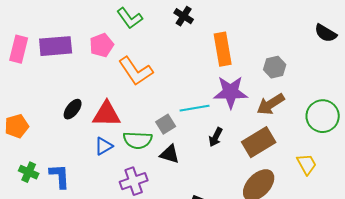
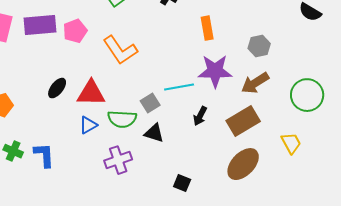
pink pentagon: (102, 45) -> (75, 31), moved
orange rectangle: (223, 49) -> (207, 28), size x0.7

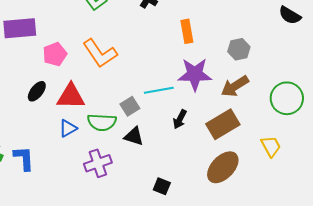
pink pentagon: (75, 31) -> (55, 54), moved

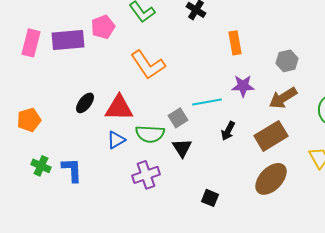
pink pentagon: (55, 54) -> (103, 27), moved
purple star: (195, 74) -> (243, 86), size x0.7
black triangle: (134, 136) -> (182, 148), turned 40

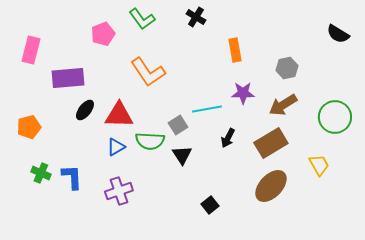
purple rectangle: (68, 40) -> (68, 78), moved
purple cross: (146, 175) -> (119, 191), moved
black square: (210, 198) -> (210, 205), turned 30

